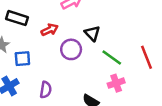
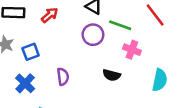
purple circle: (71, 49) -> (93, 35), moved
pink cross: (116, 83) -> (132, 50), turned -35

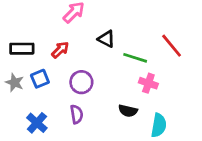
purple circle: (93, 35) -> (81, 82), moved
blue square: (31, 52) -> (40, 79), moved
cyan semicircle: (160, 80) -> (159, 125), moved

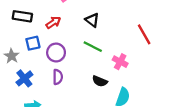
green line: (135, 58) -> (93, 47), moved
gray star: (15, 82) -> (12, 56), moved
purple circle: (81, 82) -> (56, 53), moved

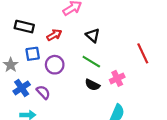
pink cross: (120, 62) -> (117, 78), turned 32
purple semicircle: (58, 77) -> (43, 92), moved, turned -48
black semicircle: (100, 81) -> (92, 85), moved

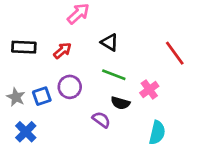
blue square: (33, 54) -> (42, 96), moved
blue cross: (22, 88) -> (26, 132), moved
purple semicircle: (43, 92) -> (101, 120), moved

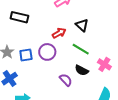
red arrow: (62, 51) -> (59, 33), moved
pink cross: (149, 90) -> (104, 64), turned -32

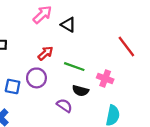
black triangle: (82, 25) -> (68, 25), moved
blue square: (26, 55) -> (13, 86), turned 32

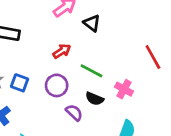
purple circle: (36, 78) -> (57, 85), moved

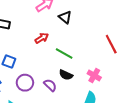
purple circle: (57, 85) -> (25, 83), moved
pink cross: (124, 89) -> (94, 76), moved

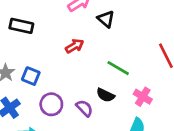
green line: (64, 54) -> (118, 68), moved

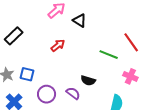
black rectangle: (21, 26) -> (14, 36), turned -48
green line: (118, 68) -> (109, 55), moved
pink cross: (143, 97) -> (130, 76), moved

